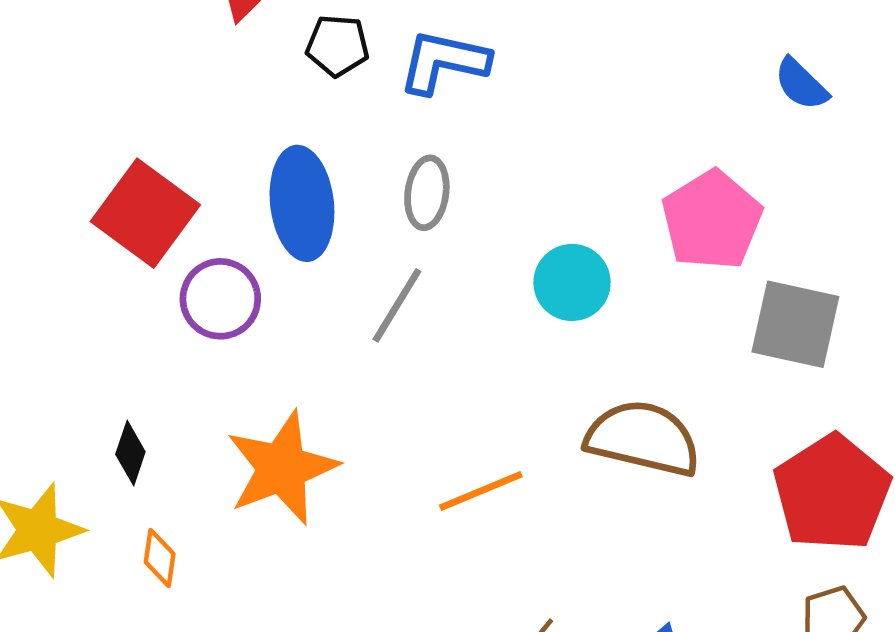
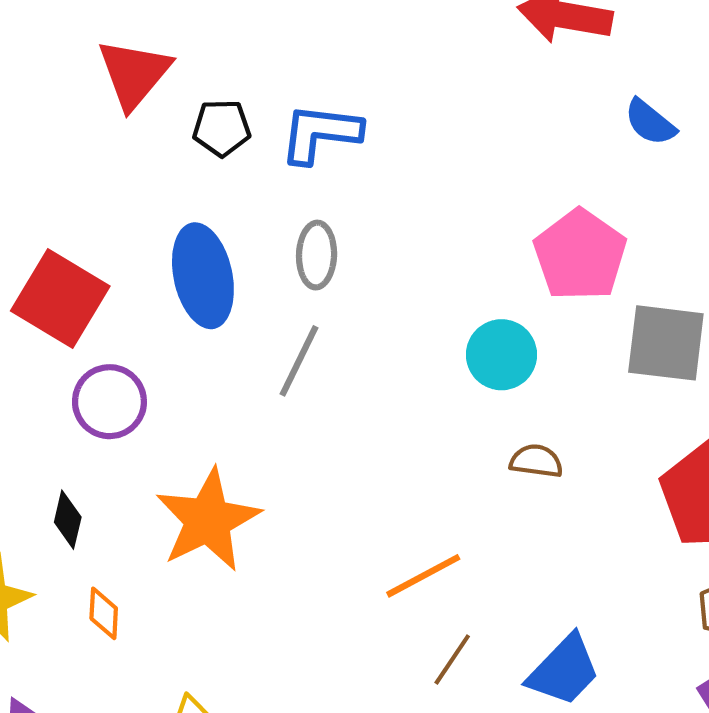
cyan circle: (572, 282) -> (501, 355), moved
purple circle: (220, 299) -> (109, 402), moved
brown semicircle: (643, 438) -> (536, 461), size x0.5
orange line: (481, 491) -> (423, 576), moved

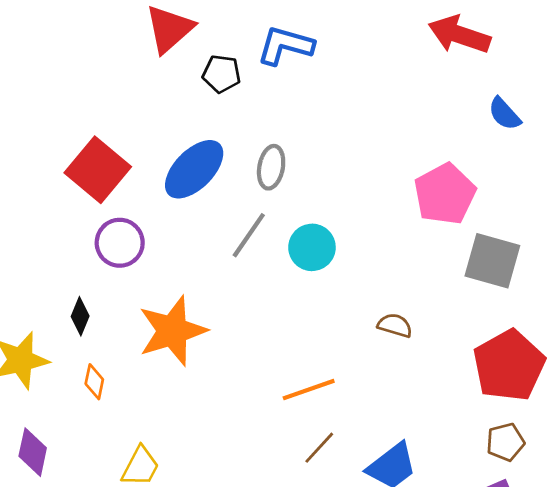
blue L-shape: (320, 133) -> (285, 46), moved
blue ellipse: (203, 276) -> (194, 169), turned 48
cyan circle: (501, 355) -> (312, 247), moved

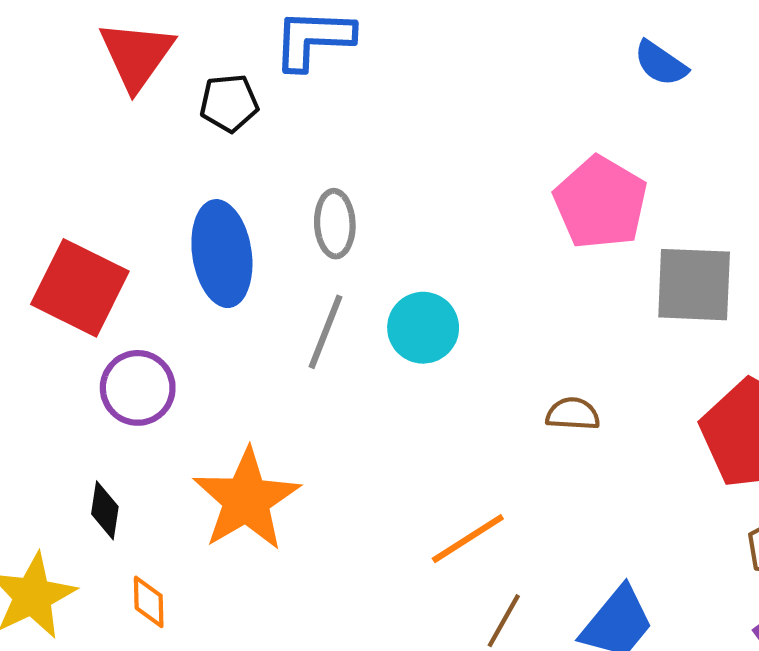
blue ellipse: (194, 169) -> (222, 254), turned -40

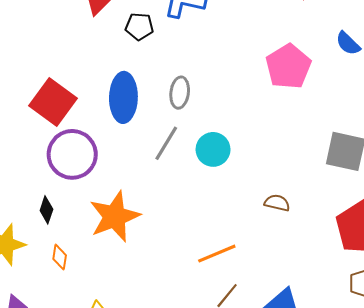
pink pentagon: (601, 203) -> (288, 67), moved
purple circle: (138, 388) -> (72, 154), size x1.4

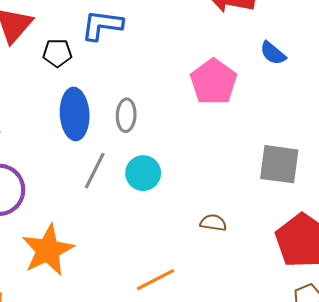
gray ellipse: (180, 93) -> (126, 115), moved
blue ellipse: (123, 97) -> (75, 114), moved

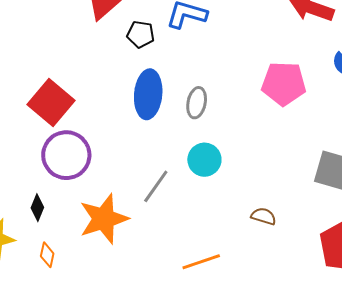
pink pentagon: (214, 82) -> (284, 84), turned 30
gray line: (95, 171) -> (156, 186), moved

